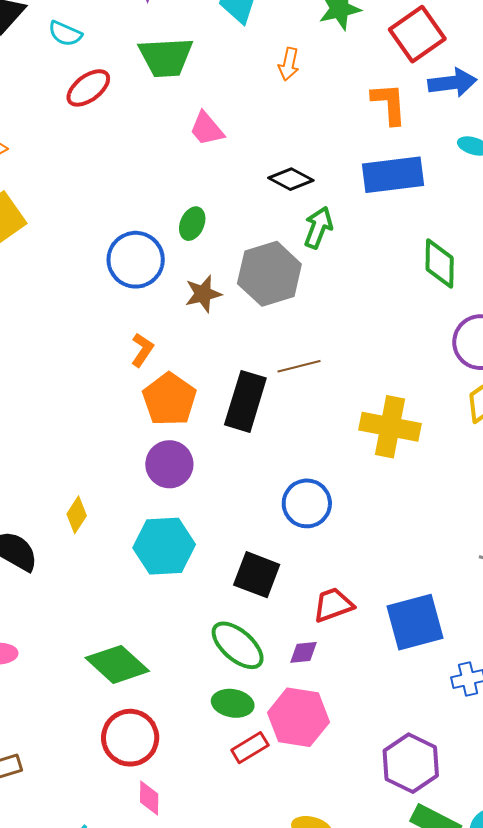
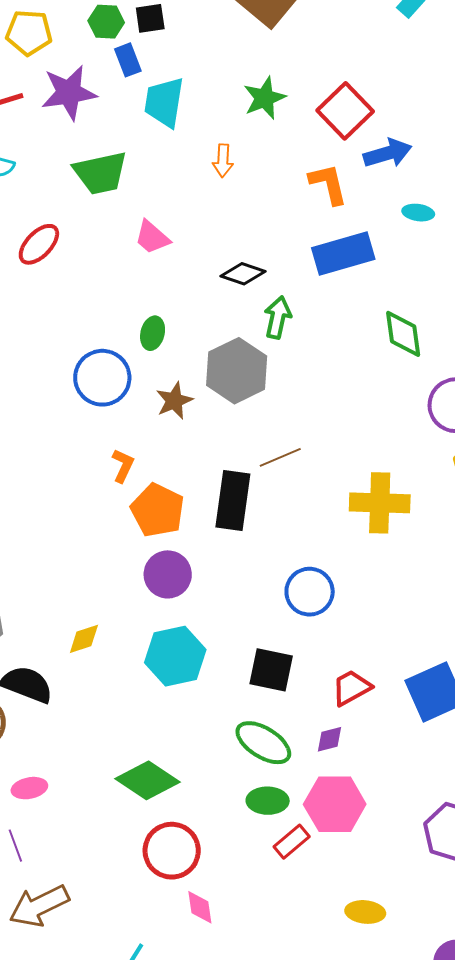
red ellipse: (88, 88) -> (39, 244), moved
yellow diamond: (77, 515) -> (84, 639), turned 48

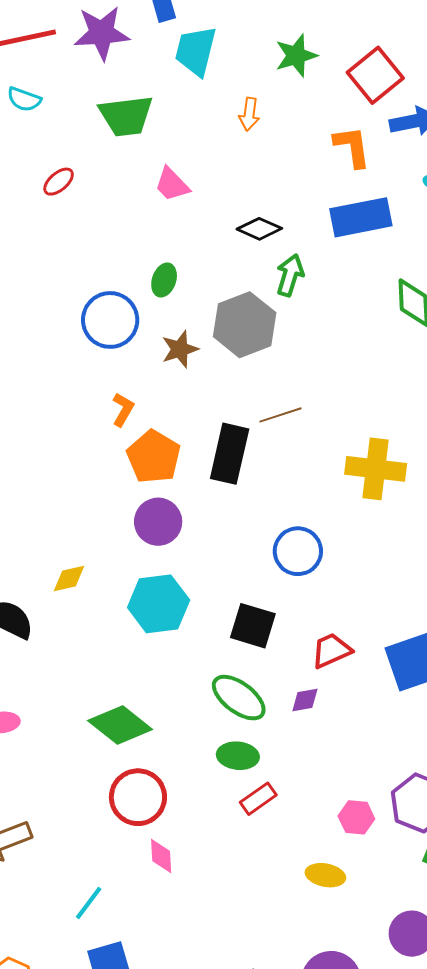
red ellipse: (39, 244) -> (59, 182), size x0.7
pink hexagon: (335, 804) -> (356, 817), moved, size x0.6

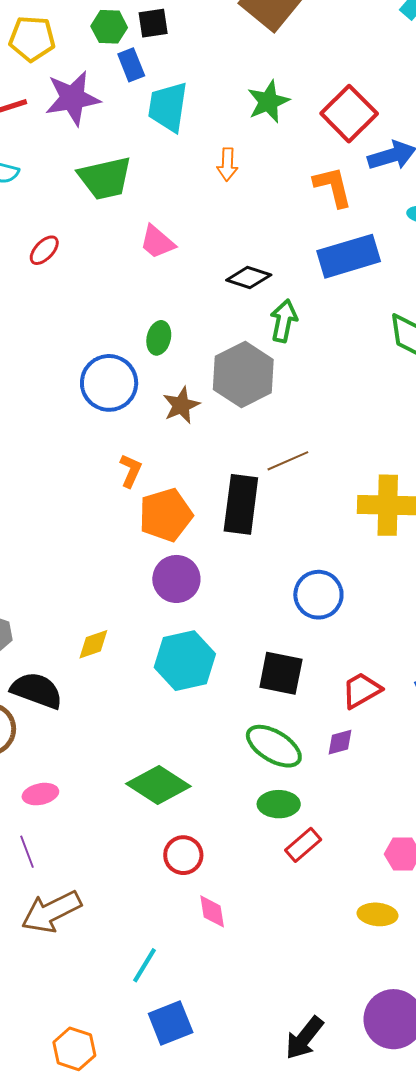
orange pentagon: (154, 457) -> (166, 515), turned 30
red circle: (138, 797) -> (183, 855), size x0.7

